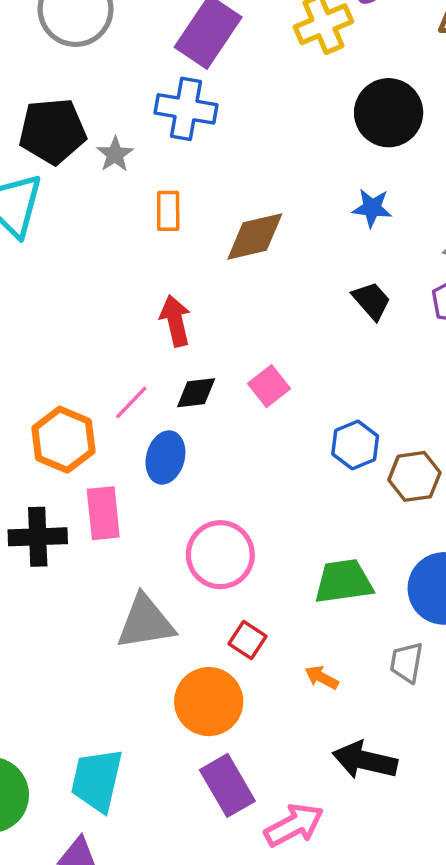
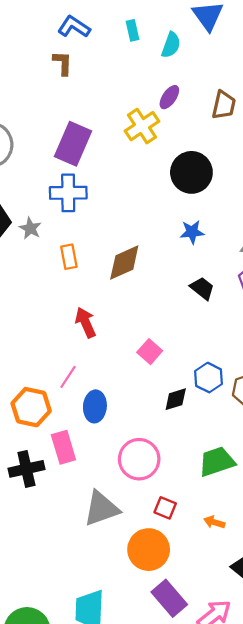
black diamond: (196, 393) -> (176, 399), moved

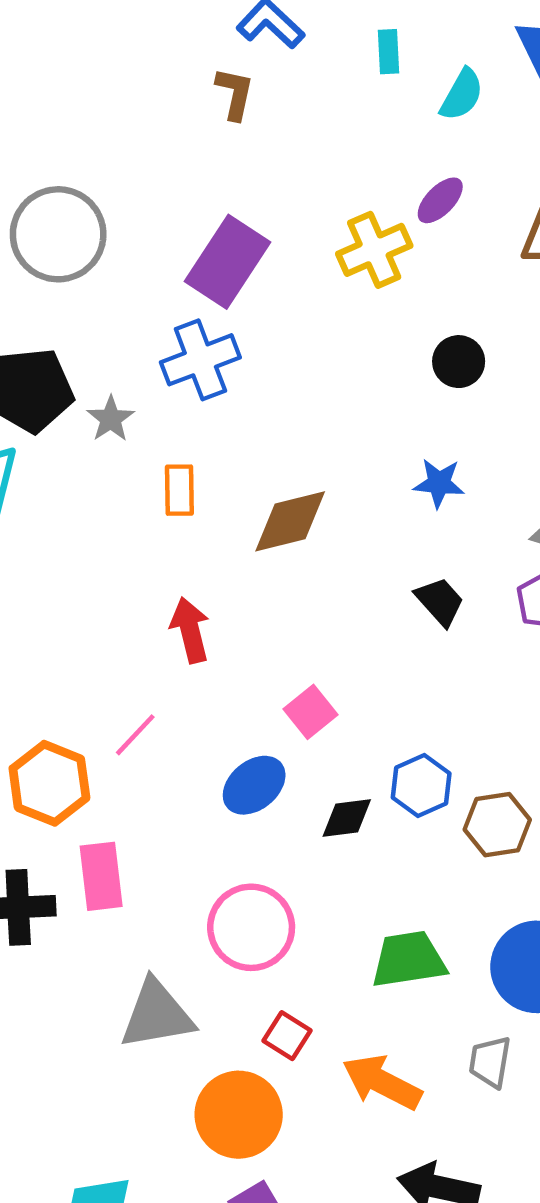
black circle: (191, 172) -> (459, 362), size x0.6
blue cross: (68, 193) -> (200, 360), turned -30
blue ellipse: (95, 406) -> (254, 785), moved, turned 36
orange arrow: (214, 522) -> (382, 1082), size x1.8

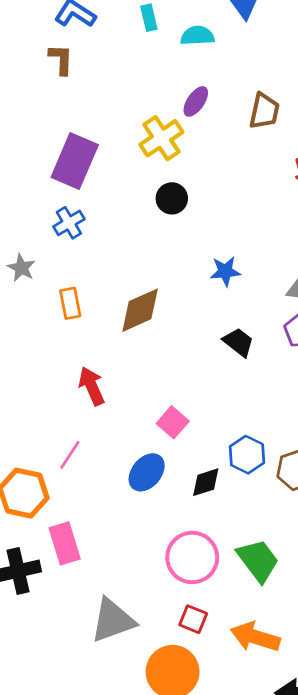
cyan semicircle: (462, 95) -> (197, 36), turned -112
blue cross: (200, 360) -> (69, 223), size x0.7
black circle: (459, 362) -> (172, 198), moved
pink circle: (251, 927) -> (192, 557), moved
green trapezoid: (409, 960) -> (258, 560), turned 72

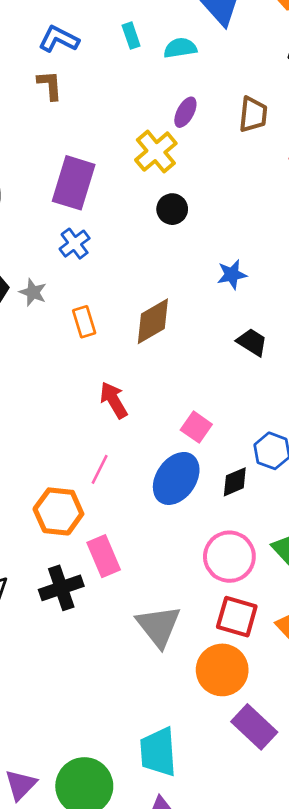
blue ellipse: (147, 472) -> (176, 478), size x1.4
red square: (193, 619) -> (237, 617), size x1.5
gray triangle: (113, 620) -> (159, 626), turned -42

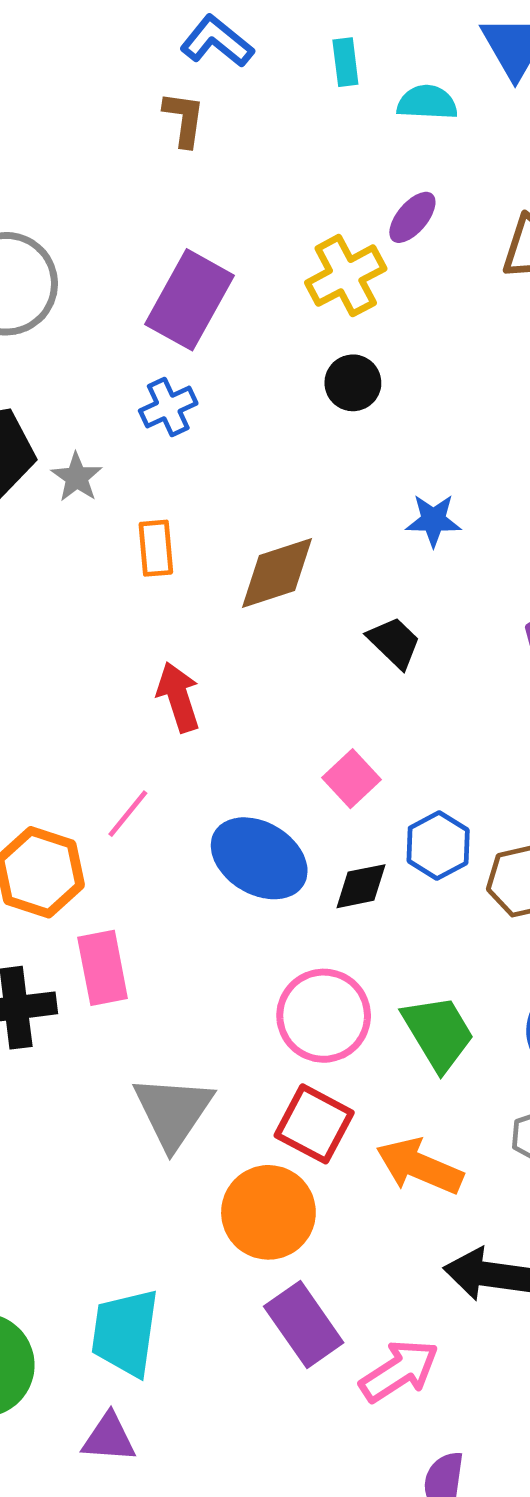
black trapezoid: (252, 342) -> (394, 643), moved
pink square: (196, 427) -> (351, 779), moved
blue ellipse: (176, 478) -> (259, 858), turned 75

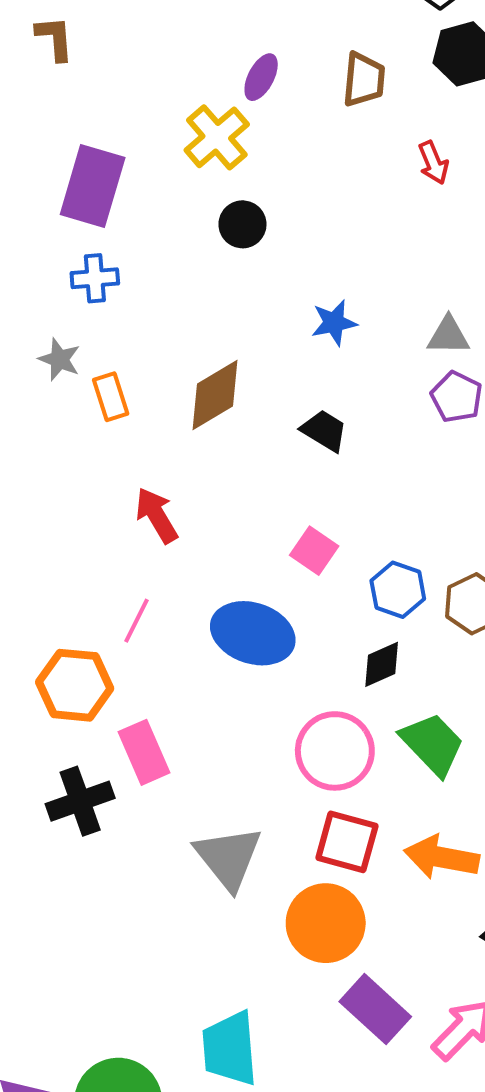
blue cross: (168, 407) -> (95, 278), turned 33
gray star: (77, 477) -> (59, 359), moved
black diamond: (361, 886) -> (382, 664), moved

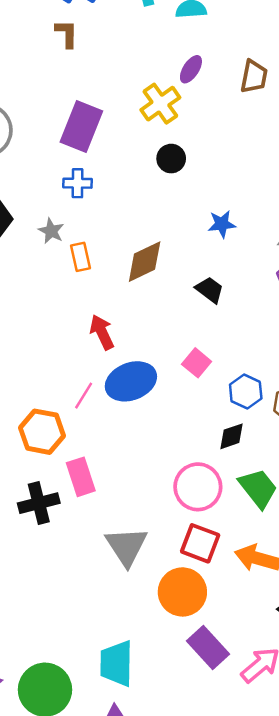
blue ellipse: (253, 633) -> (131, 381), moved, turned -45

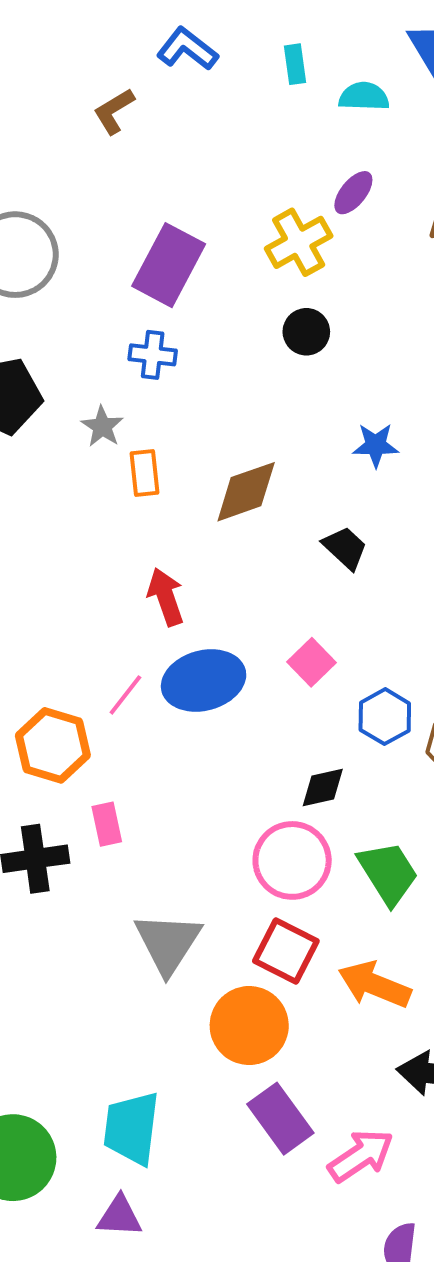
brown L-shape: (67, 34) -> (114, 111), moved, turned -128
black diamond: (231, 436) -> (323, 787), moved
pink rectangle: (81, 477) -> (107, 824), size x0.7

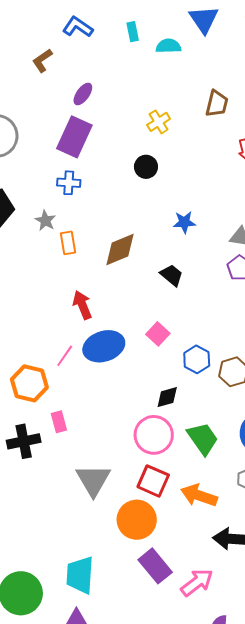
purple ellipse: (353, 193) -> (83, 94), moved
yellow cross: (299, 242) -> (159, 122), moved, size x0.7

